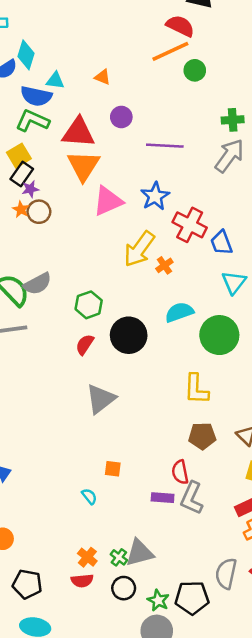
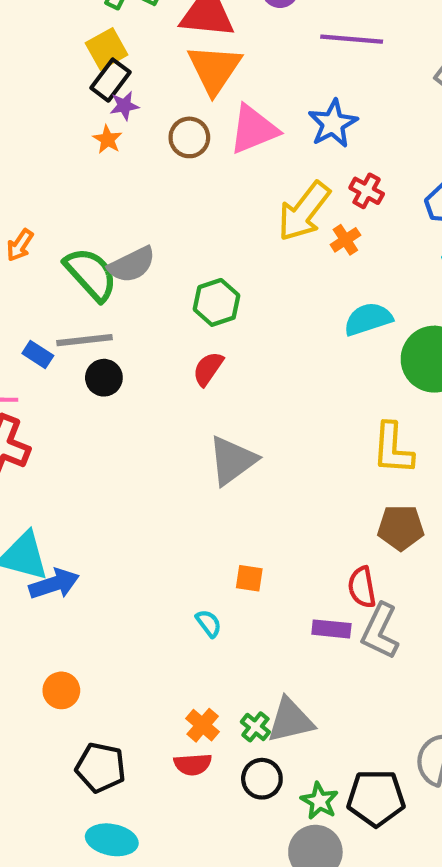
brown circle: (39, 212) -> (189, 137), moved
red cross: (190, 225) -> (367, 191), moved, size x0.6
black circle: (129, 335) -> (104, 378), moved, size x0.6

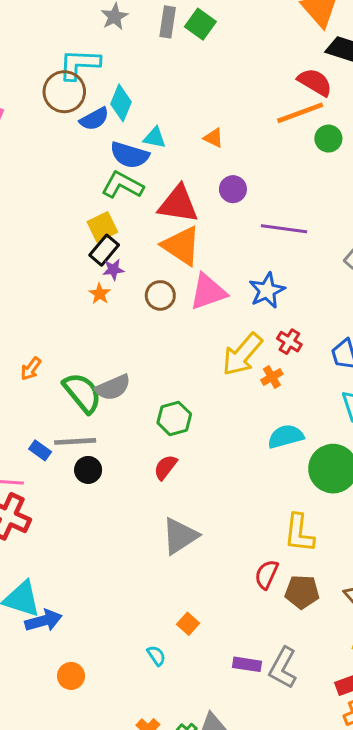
orange triangle: (214, 69) -> (181, 246), turned -33
orange square: (249, 578) -> (188, 624), turned 30
red semicircle: (362, 587) -> (267, 574), moved, turned 32
orange circle: (61, 690) -> (71, 676), moved

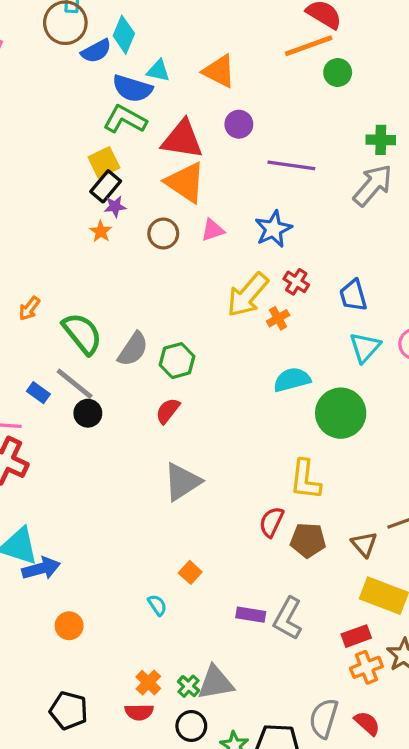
orange triangle: (214, 138) -> (219, 71), size x1.6
pink triangle: (208, 292) -> (213, 230), size x0.6
gray semicircle: (113, 387) -> (133, 349), moved, turned -33
gray line: (75, 441) -> (75, 384), turned 42

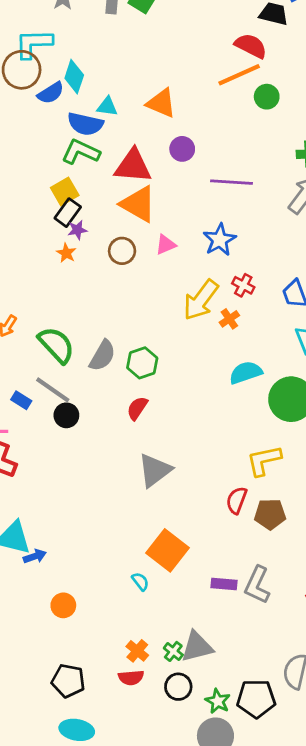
yellow L-shape: (305, 480) -> (264, 460), turned 75
blue arrow: (41, 568) -> (35, 556), size x0.7
orange square: (190, 572) -> (168, 550), size x2.0

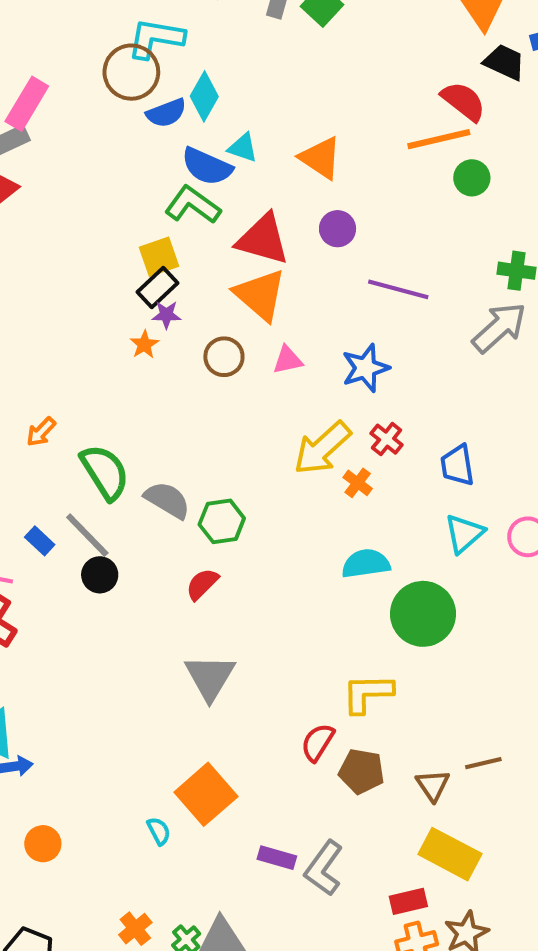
orange cross: (229, 319) -> (358, 483), turned -30
gray semicircle: (102, 356) -> (167, 500), turned -100
gray triangle: (155, 470) -> (210, 677), turned -33

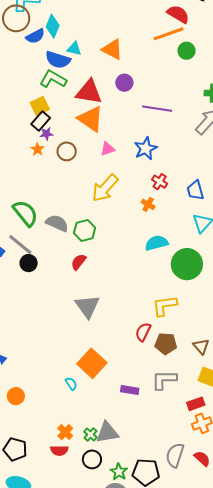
brown circle: (224, 357) -> (67, 151), moved
yellow arrow: (322, 448) -> (105, 188), moved
gray L-shape: (324, 868) -> (164, 380), moved, turned 60

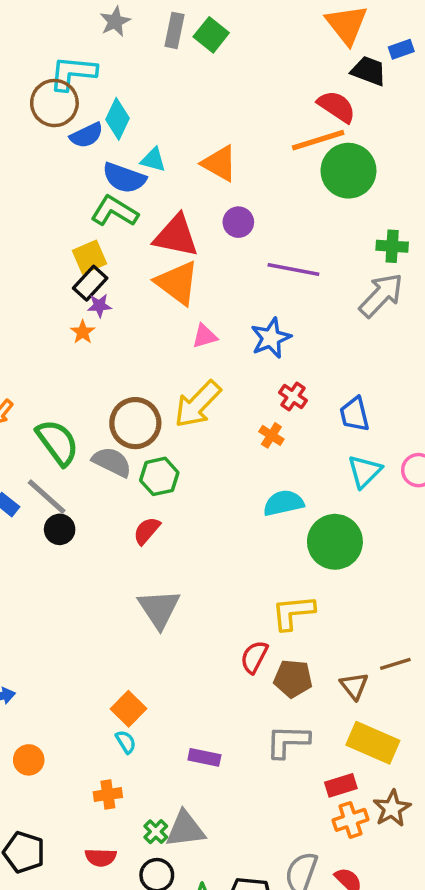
green circle: (187, 51) -> (348, 171), size x1.8
brown circle: (67, 151) -> (135, 423), moved, size x1.5
orange square: (92, 363) -> (128, 709), moved, size x0.7
purple rectangle: (130, 390) -> (204, 757), moved
orange cross: (65, 432) -> (108, 795), moved, turned 35

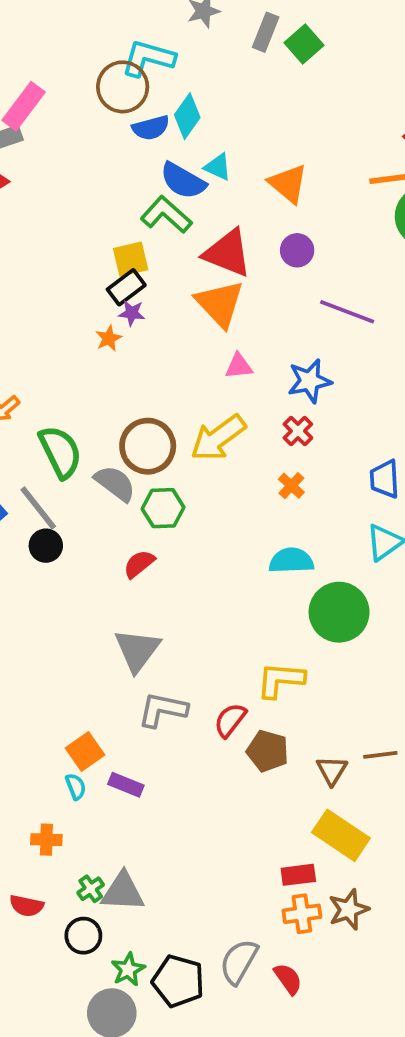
red cross: (293, 397) -> (298, 431), moved
gray L-shape: (288, 741) -> (163, 710), moved
purple rectangle: (204, 757) -> (126, 785), moved

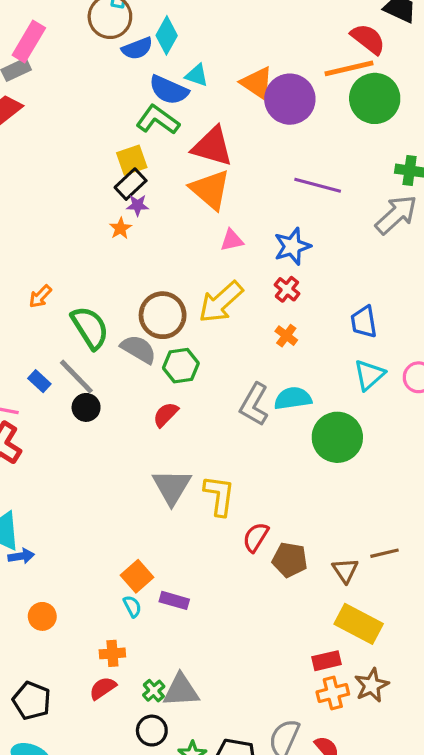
purple circle: (297, 250) -> (290, 99), moved, size x1.8
yellow L-shape: (281, 680) -> (219, 496), moved, turned 99
gray L-shape: (163, 710) -> (254, 404), moved, turned -66
red semicircle: (27, 906) -> (103, 688), moved, turned 140

